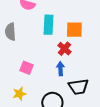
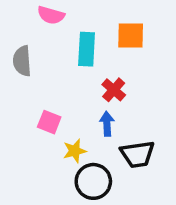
orange square: (74, 30) -> (131, 36), moved
yellow star: (19, 94) -> (75, 151), moved

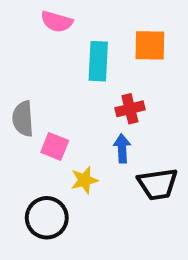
gray semicircle: (22, 61) -> (23, 119), moved
red cross: (114, 90) -> (130, 109), turned 35
black circle: (93, 181) -> (47, 218), moved

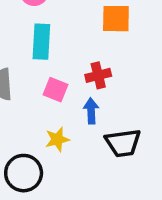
cyan rectangle: (98, 61) -> (41, 42), moved
pink square: (55, 146) -> (56, 90), moved

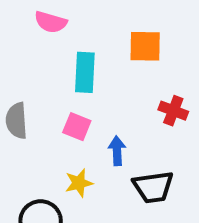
cyan rectangle: (41, 42) -> (85, 72), moved
red cross: (98, 75) -> (173, 111), moved, turned 35

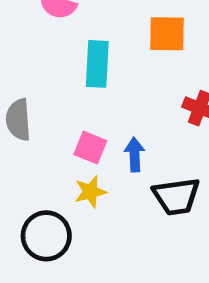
pink square: (77, 127) -> (90, 148), moved

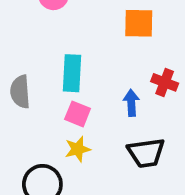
cyan rectangle: (97, 64) -> (72, 73), moved
blue arrow: (134, 155) -> (131, 103), moved

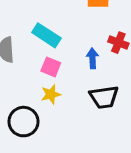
cyan rectangle: (72, 73) -> (46, 35), turned -60

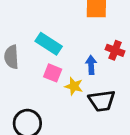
yellow star: (51, 94) -> (74, 86), moved, turned 30

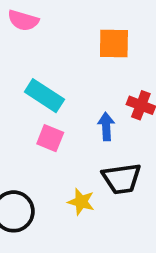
yellow star: (74, 86) -> (81, 202), moved

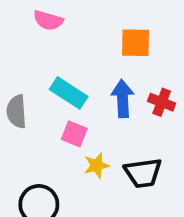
blue arrow: (106, 127) -> (123, 99), moved, size x1.4
yellow star: (81, 202) -> (97, 165), moved, turned -30

